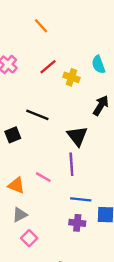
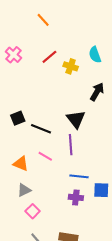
black line: (37, 115) -> (41, 129), moved

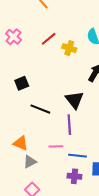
black square: (18, 118) -> (22, 83), moved
pink line: (45, 156) -> (56, 146), moved, turned -32
gray triangle: (24, 190) -> (30, 162), moved

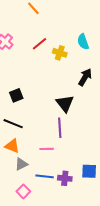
black square: (22, 83) -> (16, 95), moved
black line: (40, 109) -> (13, 124), moved
blue line: (78, 156) -> (45, 176), moved

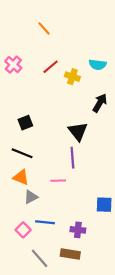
cyan semicircle: (83, 42) -> (98, 65), turned -63
blue line: (45, 176) -> (45, 222), moved
purple cross: (65, 178) -> (78, 230), moved
pink square: (23, 191) -> (23, 230), moved

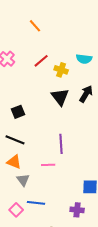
black triangle: (78, 131) -> (60, 97), moved
gray triangle: (31, 197) -> (23, 180), turned -40
purple cross: (78, 230) -> (77, 210), moved

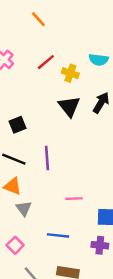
purple line: (61, 144) -> (47, 158), moved
pink line: (48, 165) -> (74, 199), moved
blue line: (36, 203) -> (58, 235), moved
purple cross: (77, 210) -> (100, 245), moved

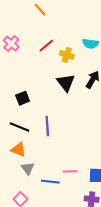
pink line: (74, 199) -> (70, 171), moved
blue line: (58, 235) -> (50, 182), moved

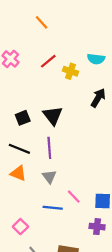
black triangle: (66, 83) -> (53, 116), moved
gray triangle: (28, 168) -> (49, 177), moved
pink line: (70, 171) -> (74, 197), turned 48

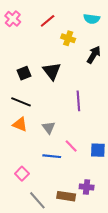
yellow cross: (70, 71) -> (68, 38), moved
purple line: (49, 148) -> (78, 101), moved
purple cross: (97, 227) -> (87, 187), moved

